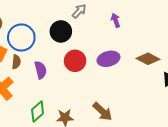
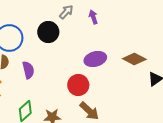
purple arrow: (116, 20) -> (93, 17), moved
red circle: (75, 61) -> (78, 85), moved

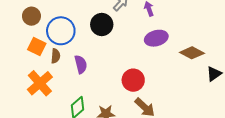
purple ellipse: (95, 59) -> (156, 38), moved

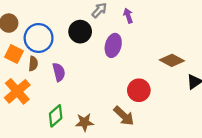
purple ellipse: (156, 38) -> (113, 45), moved, turned -60
red circle: (133, 80) -> (139, 90), moved

